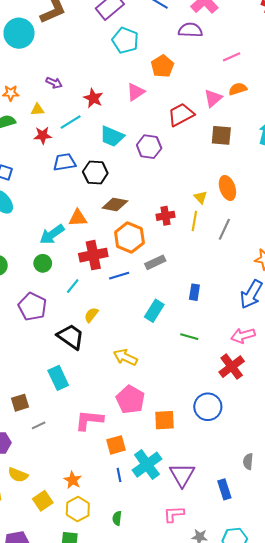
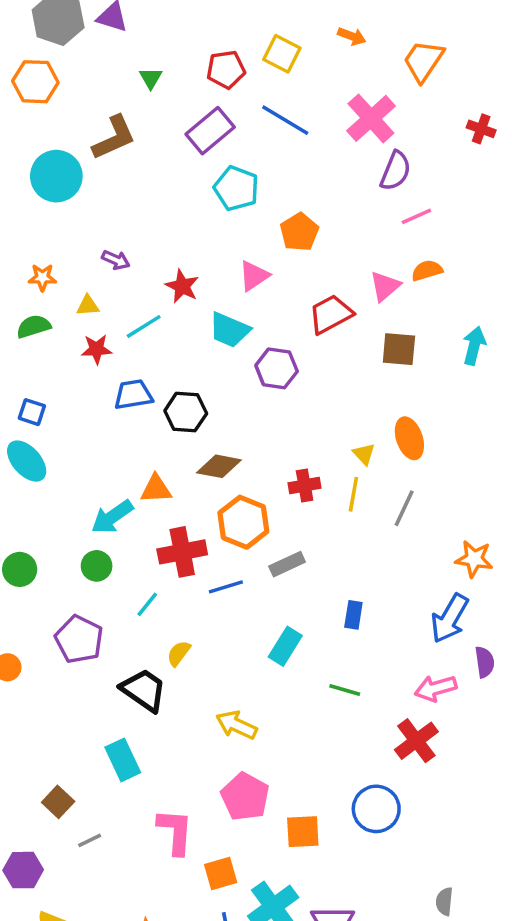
purple semicircle: (190, 30) -> (395, 171), moved, turned 110
cyan trapezoid: (112, 136) -> (229, 330), moved
brown square: (20, 403) -> (58, 802), turned -30
pink L-shape: (89, 420) -> (175, 832), turned 88

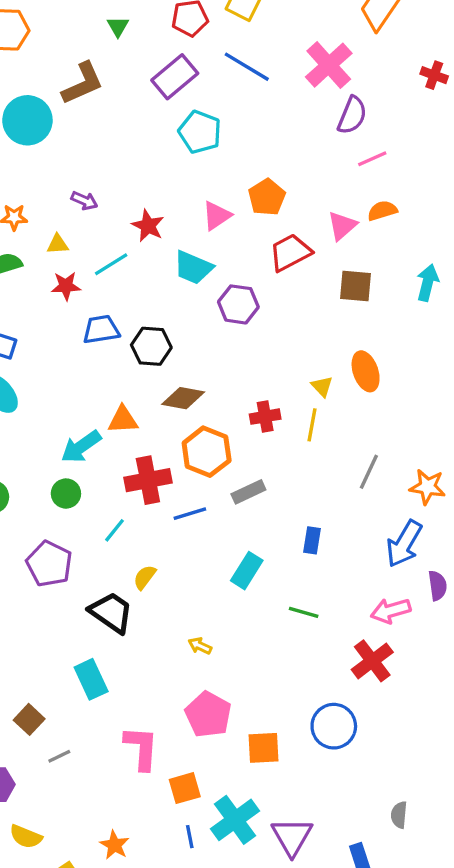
orange pentagon: (299, 232) -> (267, 197), moved
gray line: (404, 508) -> (369, 472), moved
yellow arrow: (236, 725) -> (200, 646), size x0.6

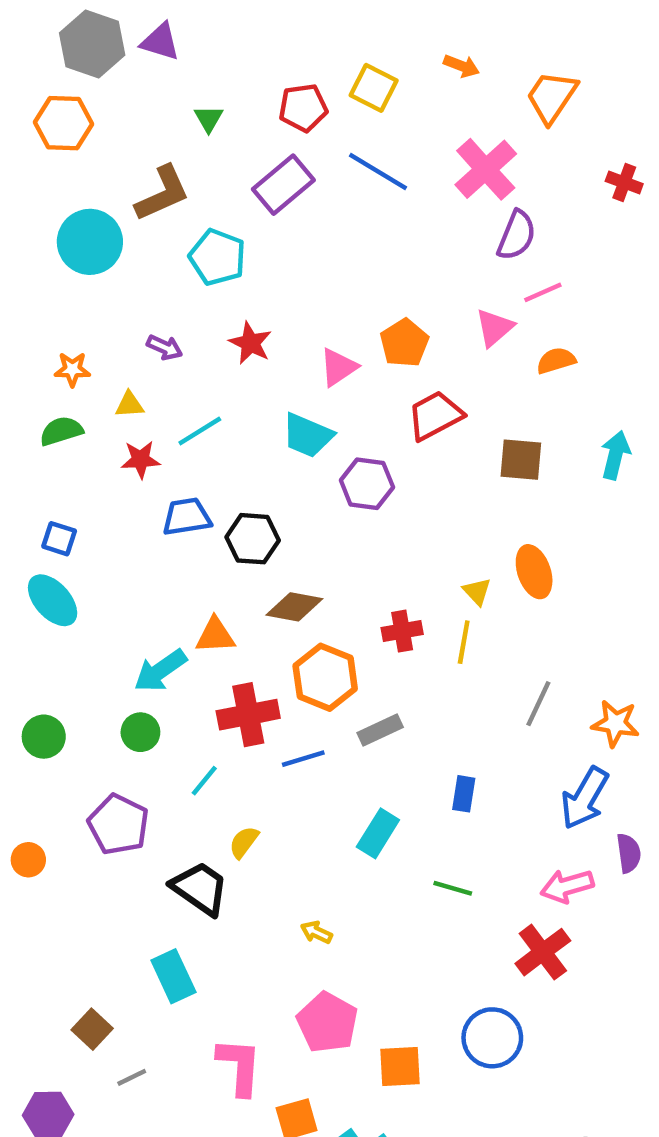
cyan pentagon: (200, 132) -> (217, 257), moved
red star: (148, 226) -> (250, 343), moved
pink triangle: (342, 226) -> (494, 328), moved

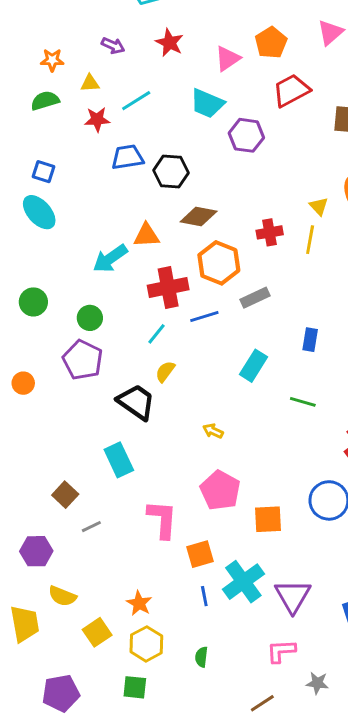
green circle: (140, 732) -> (90, 318), moved
cyan line: (204, 781) -> (157, 334), moved

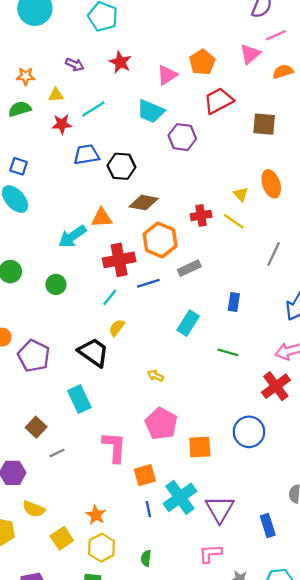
yellow line: (310, 240) -> (234, 221), turned -65
purple pentagon: (83, 360) -> (34, 356), moved

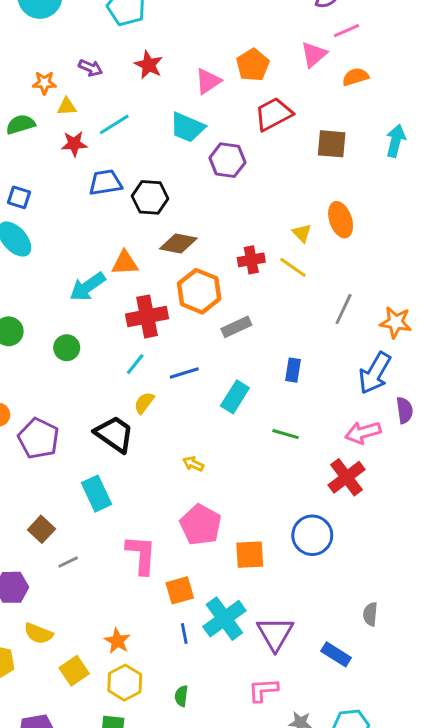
orange star: (26, 76) -> (44, 83), moved
blue line: (148, 283) -> (184, 373), moved
blue rectangle: (268, 525) -> (336, 654), turned -40

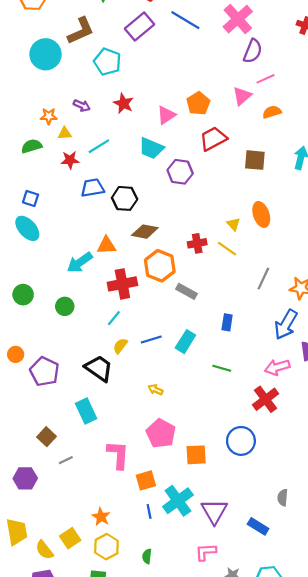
gray rectangle: (236, 327) -> (186, 291), turned 54
blue line: (184, 373) -> (151, 339), moved
yellow semicircle: (38, 633) -> (44, 550), moved, turned 30

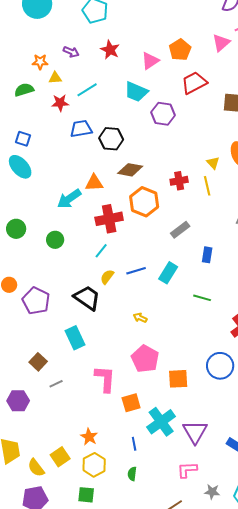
yellow line: (227, 249) -> (207, 186), turned 42
gray rectangle: (186, 291) -> (180, 230), moved, turned -66
blue line: (149, 511) -> (134, 444), moved

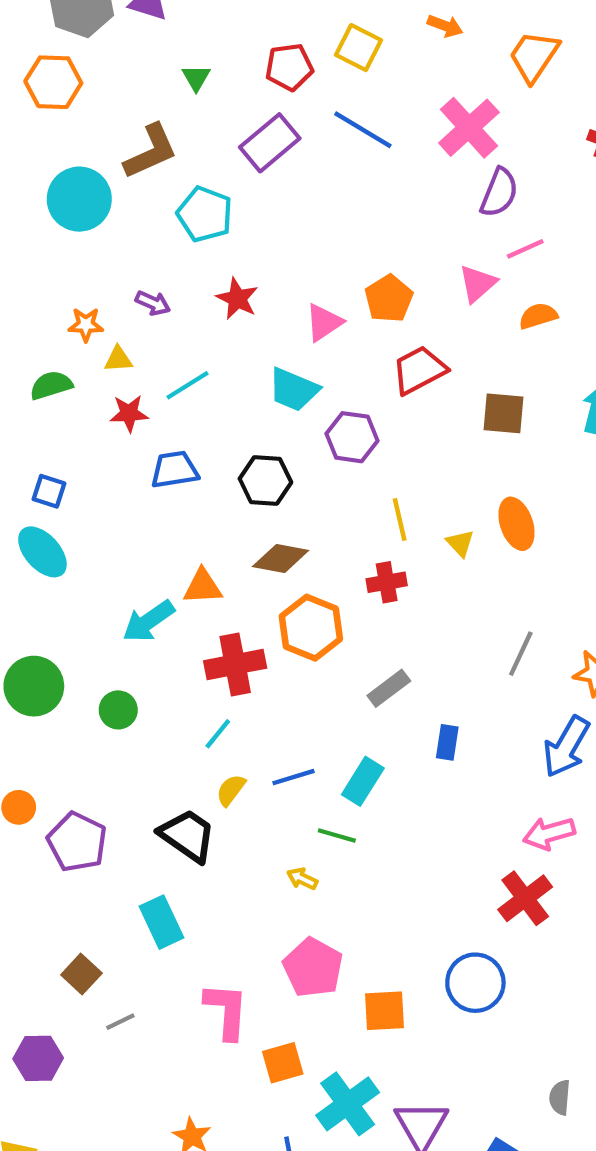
black hexagon: (111, 139) -> (265, 480), moved
yellow line: (207, 186) -> (400, 519), moved
green circle: (16, 229) -> (34, 686), size x1.4
green line: (202, 298) -> (337, 835), moved

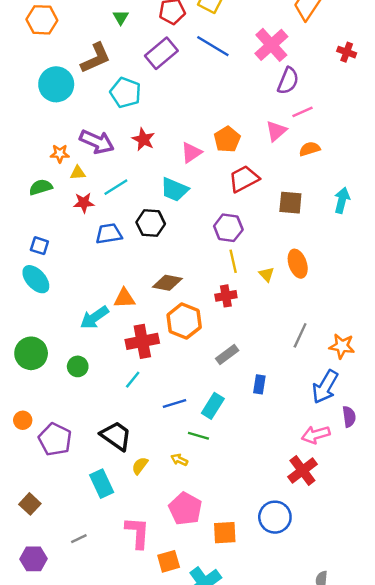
purple arrow: (153, 303) -> (97, 142), size x1.8
purple hexagon: (352, 437) -> (228, 228), moved
black hexagon: (265, 480) -> (151, 223), moved
yellow semicircle: (231, 790) -> (140, 466), moved
brown square: (81, 974) -> (30, 504), moved

